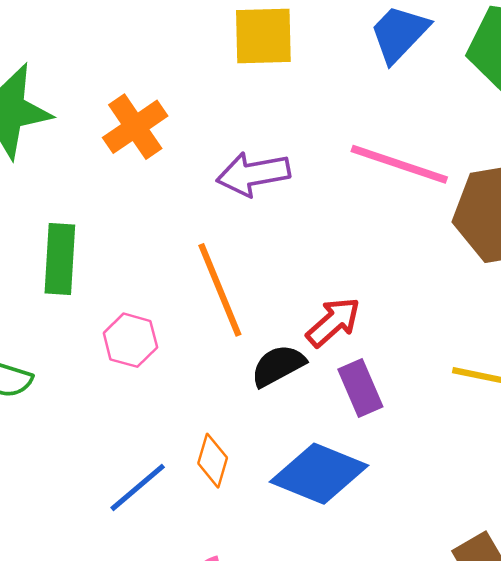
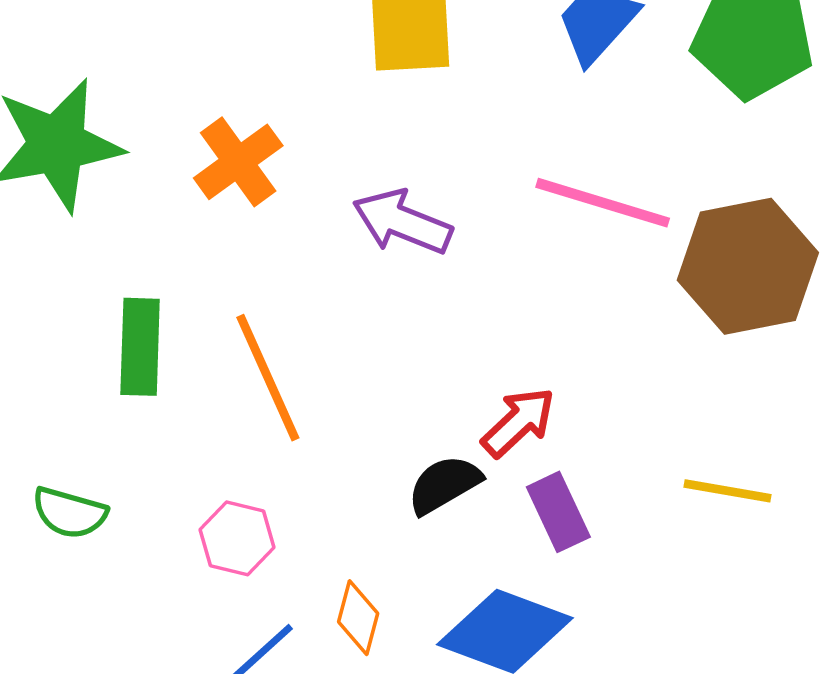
purple arrow: (253, 174) -> (402, 222), turned 34
orange line: (220, 290) -> (268, 378), moved
pink hexagon: (130, 340) -> (237, 538), moved

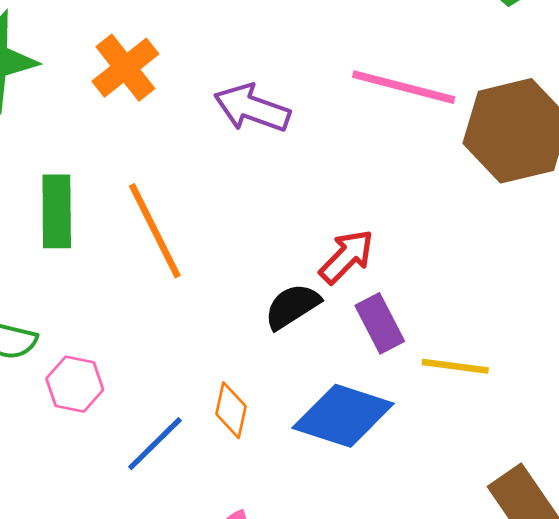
yellow line: (727, 491) -> (455, 366), moved
pink hexagon: (237, 538) -> (75, 384), moved

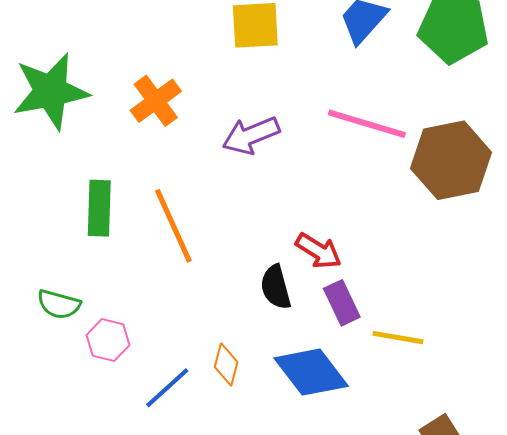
purple arrow: (252, 108) -> (251, 135), turned -44
red arrow: (347, 257) -> (318, 251), turned 75
black semicircle: (292, 306) -> (276, 287), turned -75
blue diamond: (343, 416) -> (311, 372), turned 32

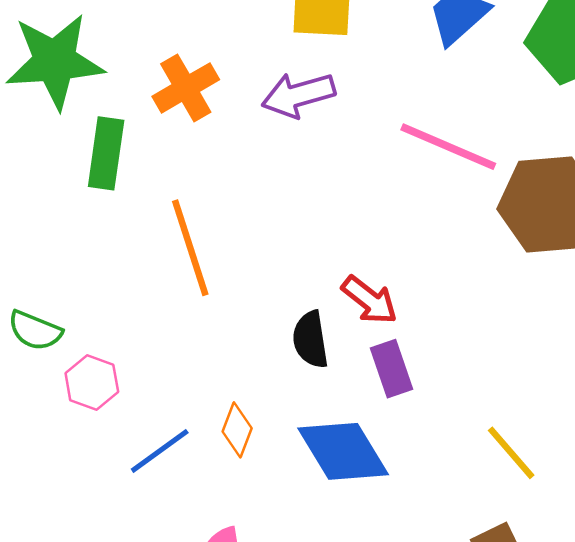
purple arrow: (251, 135) -> (298, 95), moved
green rectangle: (99, 208) -> (106, 153), moved
yellow line: (398, 338) -> (511, 453), moved, turned 33

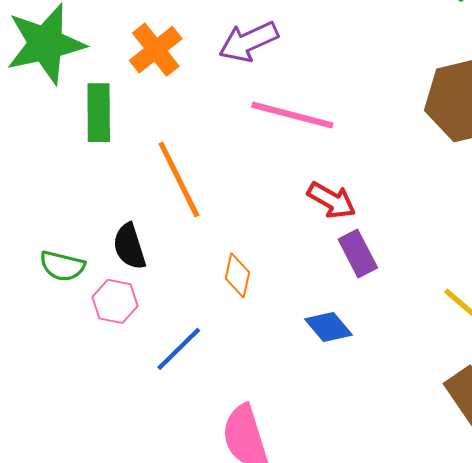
pink line: (448, 147) -> (292, 115), moved
black semicircle: (310, 340) -> (129, 246), moved
orange diamond: (237, 430) -> (237, 275), moved
blue diamond: (343, 451) -> (328, 327), size x0.6

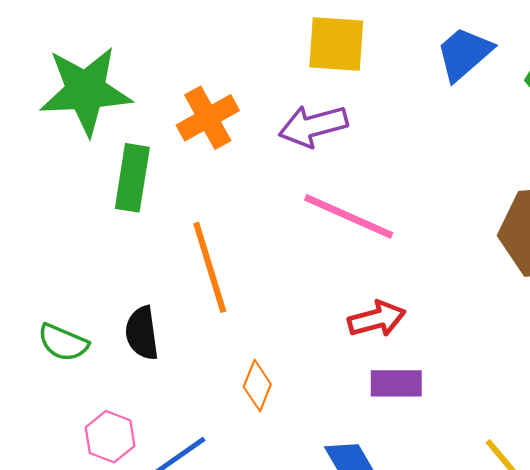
red arrow: (332, 200) -> (377, 319), turned -54
purple rectangle: (358, 254) -> (396, 383), turned -72
pink hexagon: (115, 301) -> (110, 437), moved

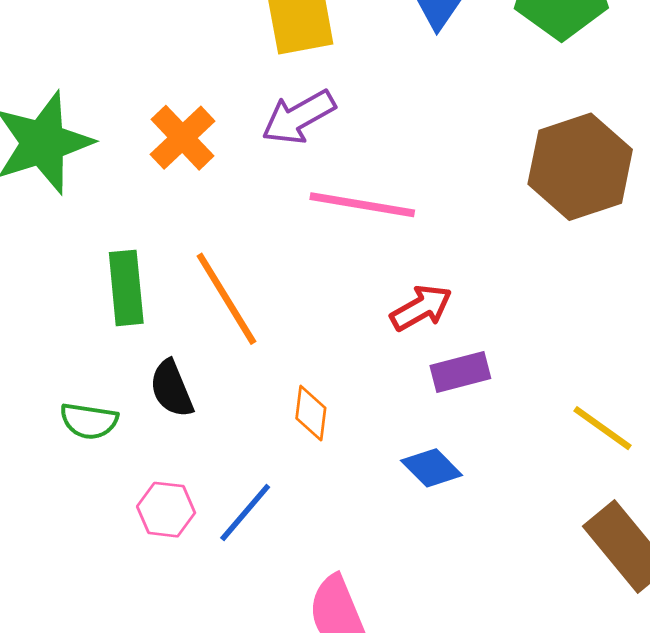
green rectangle: (132, 178) -> (126, 288), moved

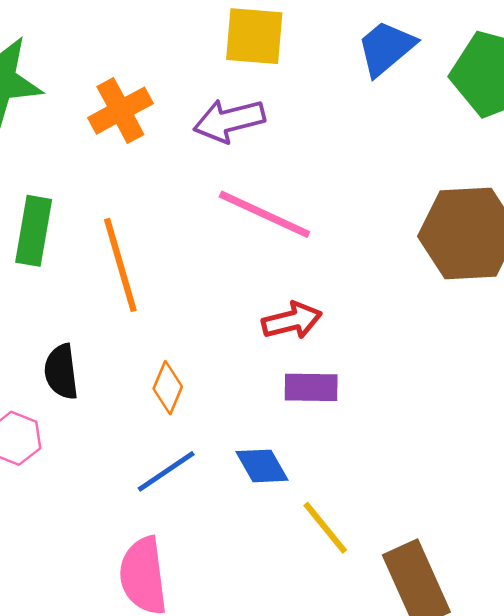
black semicircle: (172, 389) -> (61, 372), moved
yellow line: (603, 428) -> (325, 528), moved
blue line: (245, 513) -> (166, 471), moved

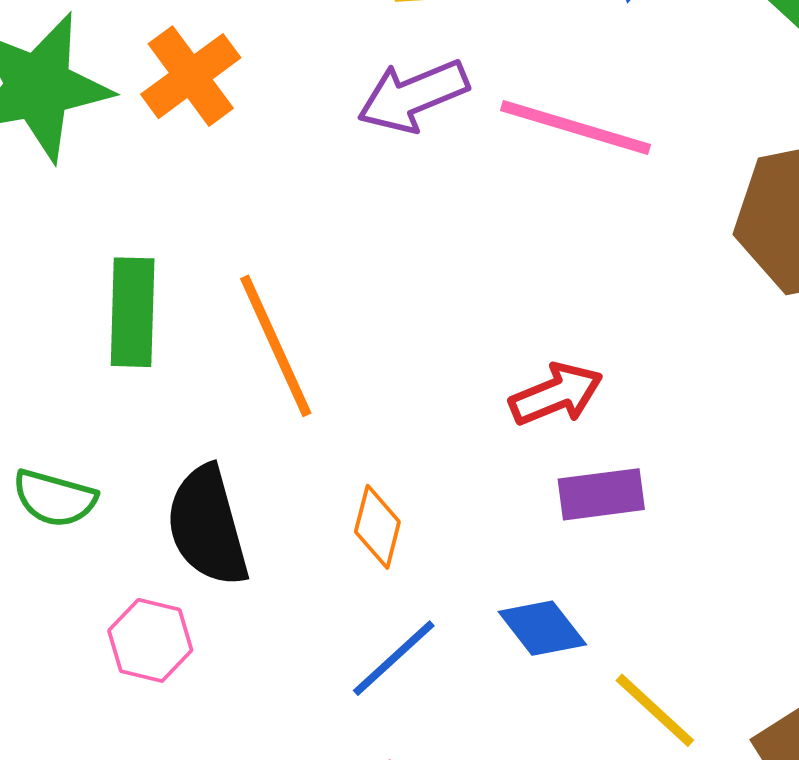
orange cross: (120, 111) -> (191, 76), moved
pink line: (264, 214) -> (576, 128), moved
black semicircle: (61, 372) -> (207, 526), size x1.4

